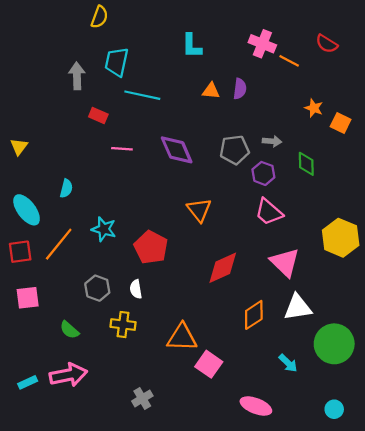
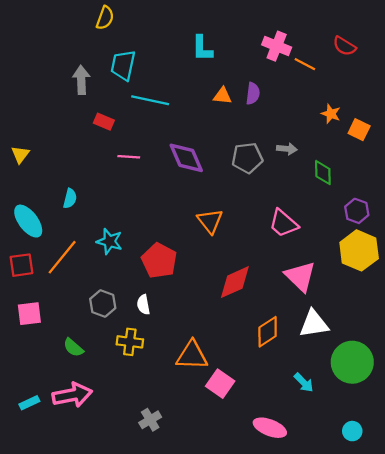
purple hexagon: (263, 173) -> (357, 211), moved

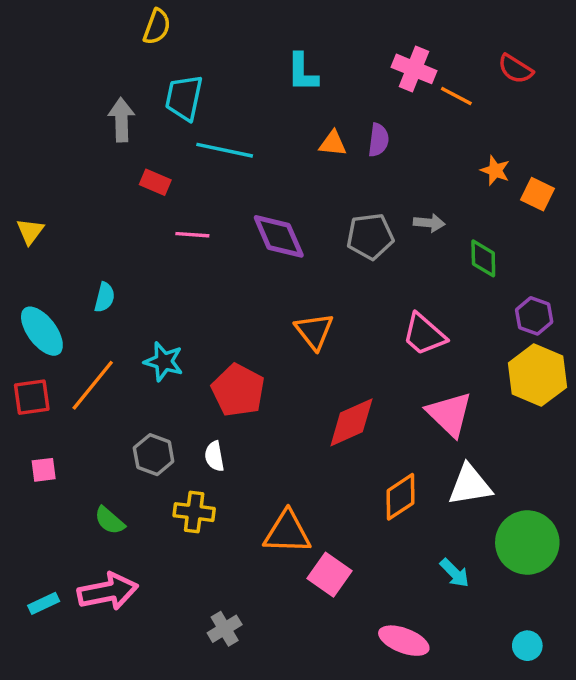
pink square: (29, 314) -> (44, 470), size x0.7

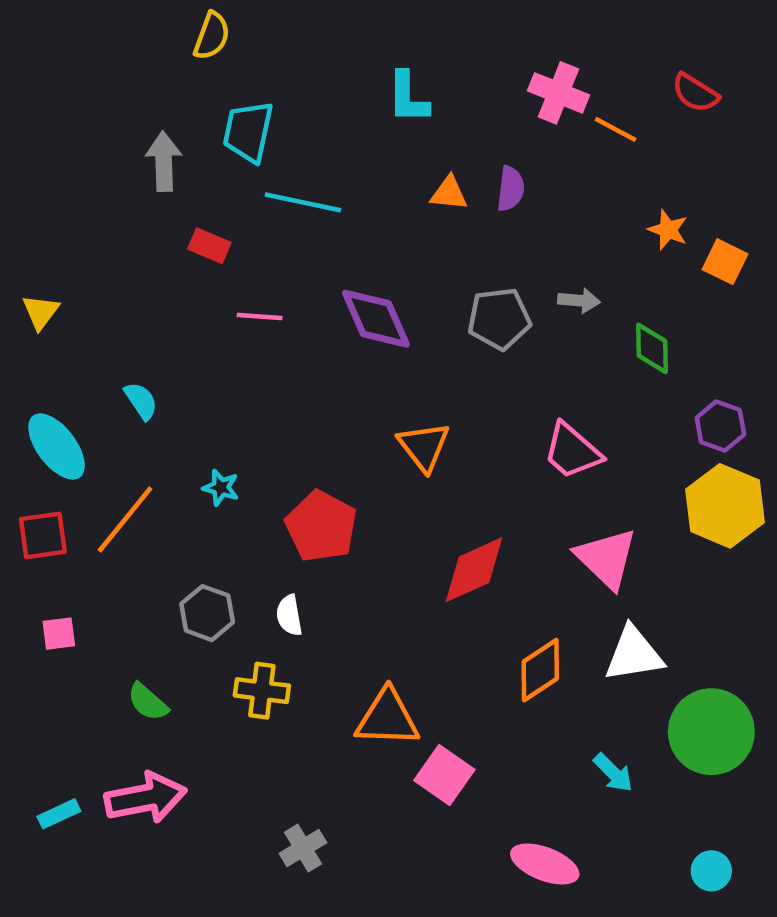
cyan semicircle: (105, 297) -> (141, 401), turned -48
cyan star: (164, 362) -> (221, 488), size x0.7

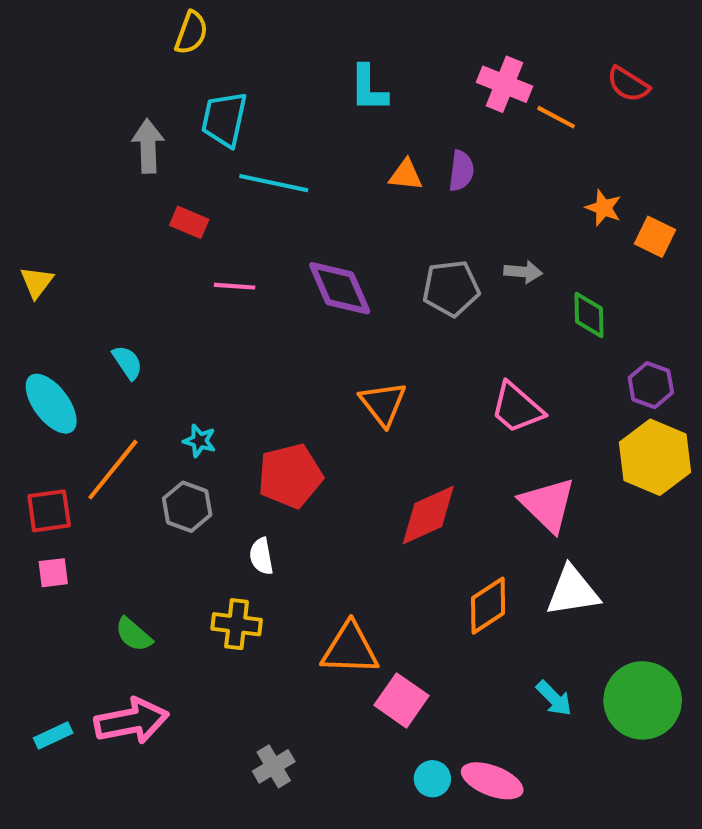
red pentagon: (321, 526) -> (290, 476), turned 30
red square: (43, 535) -> (49, 511), moved
gray hexagon: (207, 613) -> (187, 507), moved
green circle: (711, 732) -> (643, 700), moved
cyan circle: (711, 871) -> (432, 779), moved

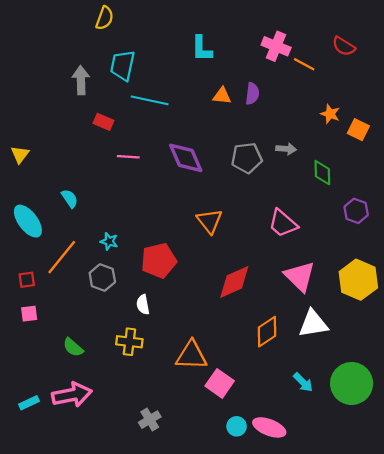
yellow hexagon: (655, 457) -> (358, 280), moved
red square: (49, 511) -> (27, 280), size x0.7

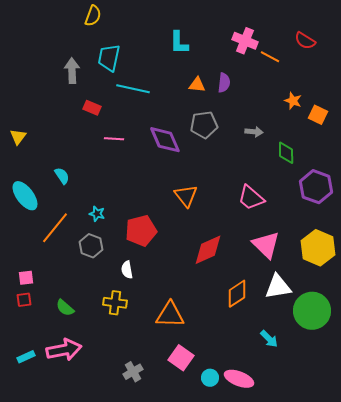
gray pentagon: (247, 158) -> (204, 125), moved
purple hexagon: (356, 211) -> (316, 187), size x1.5
red square: (27, 280) -> (24, 300), moved
pink square: (220, 383) -> (181, 358), moved
green circle: (352, 383) -> (312, 311), moved

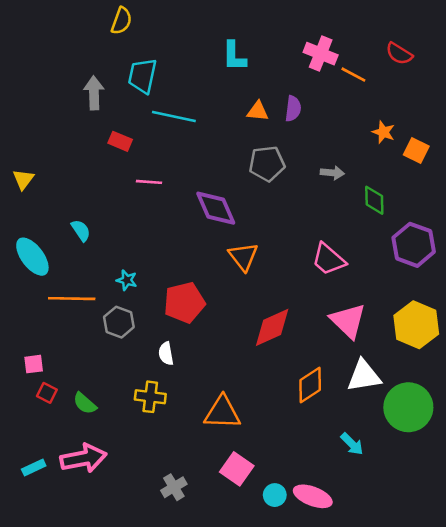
purple diamond: (165, 140) -> (216, 208), moved
orange line: (55, 228) -> (72, 299), turned 52
red square: (24, 300) -> (47, 393), moved, turned 35

